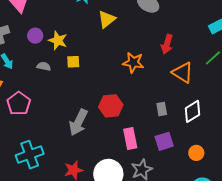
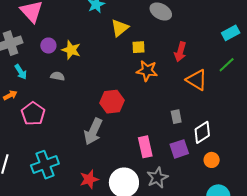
yellow square: (73, 62) -> (139, 47), moved
red hexagon: (111, 106) -> (112, 102), moved
white diamond: (193, 111) -> (202, 132), moved

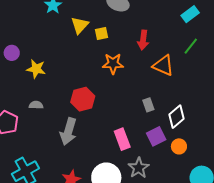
yellow square: (139, 47) -> (101, 33), moved
yellow star: (71, 50) -> (36, 69), moved
gray semicircle: (58, 76) -> (36, 105), moved
orange circle: (212, 160) -> (179, 146), moved

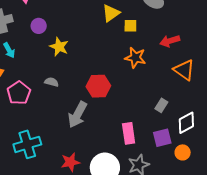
red arrow: (143, 40) -> (170, 41), turned 54
gray rectangle: (148, 105) -> (161, 105), turned 40

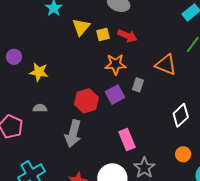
red arrow: (170, 41) -> (127, 36), moved, turned -126
gray rectangle: (161, 105) -> (138, 85), moved
purple square: (162, 138) -> (115, 95), moved
orange circle: (183, 152) -> (183, 154), moved

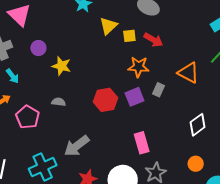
gray arrow: (73, 134) -> (77, 146), moved, turned 32

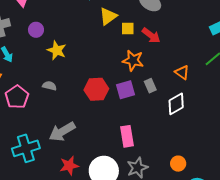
orange triangle: (188, 73) -> (182, 72), size x0.7
gray rectangle: (159, 90) -> (150, 86), turned -56
white diamond: (198, 125) -> (176, 104), moved

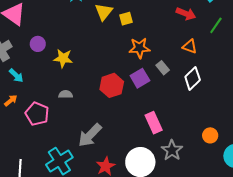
red arrow: (151, 35) -> (186, 14), moved

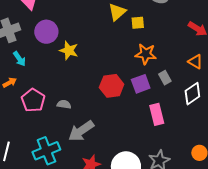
purple circle: (38, 44) -> (46, 32), size x1.5
gray semicircle: (66, 94) -> (64, 104), moved
pink rectangle: (154, 123) -> (157, 114), moved

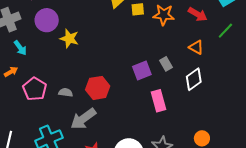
orange star: (146, 54) -> (164, 15), moved
red hexagon: (112, 86) -> (98, 88), moved

